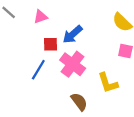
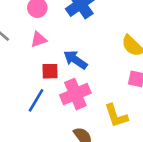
blue arrow: (73, 34) -> (75, 60), turned 75
pink cross: (73, 64) -> (75, 94), turned 30

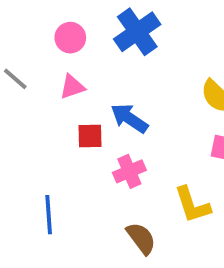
pink cross: (75, 94) -> (129, 171), size x0.7
blue line: (36, 100) -> (49, 215), moved, turned -35

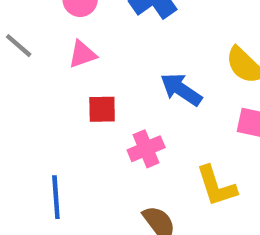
blue arrow: (129, 118) -> (181, 89), moved

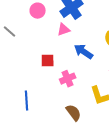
pink triangle: (82, 54) -> (64, 30), moved

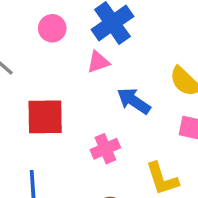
red square: (48, 61) -> (45, 117), moved, size x1.6

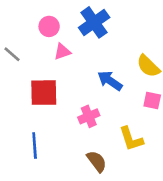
pink triangle: (98, 62) -> (62, 52), moved

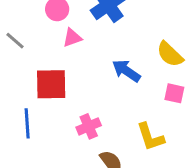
pink cross: (89, 116) -> (89, 126), moved
blue line: (35, 145) -> (27, 123), moved

